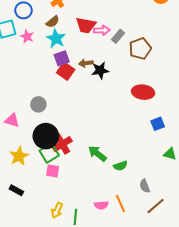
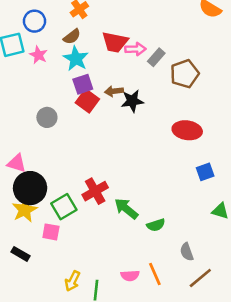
gray circle: (38, 104) -> (47, 117), moved
black circle: (46, 136) -> (30, 188), moved
red cross: (62, 144) -> (95, 191), moved
pink square: (53, 171) -> (51, 232), moved

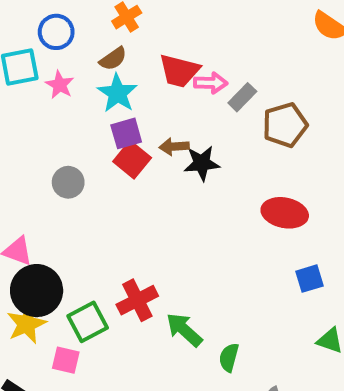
green semicircle: (156, 225) -> (229, 357), turned 120

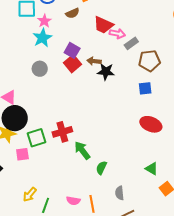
cyan star: (117, 93) -> (42, 38), moved
purple square: (126, 133) -> (72, 50), turned 35
red ellipse: (285, 213) -> (151, 124), moved
blue square: (309, 279) -> (145, 88), moved
pink square: (66, 360) -> (22, 154), turned -32

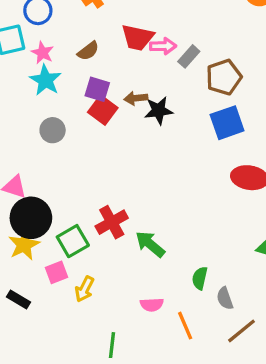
brown semicircle: (72, 13) -> (88, 51), moved
blue square: (145, 88) -> (227, 123), size x1.5
green semicircle: (101, 168) -> (200, 278), moved
yellow arrow: (30, 194) -> (85, 289), moved
pink semicircle: (73, 201) -> (152, 305), moved

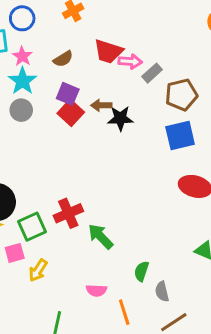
gray circle: (53, 130) -> (21, 110), moved

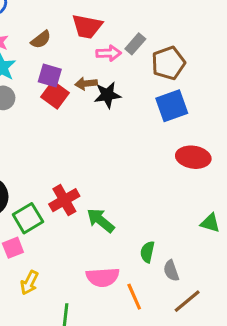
pink arrow: (130, 61) -> (109, 53), moved
yellow arrow: (38, 270) -> (29, 283), moved
pink semicircle: (96, 290) -> (103, 277), size x1.5

